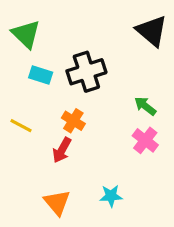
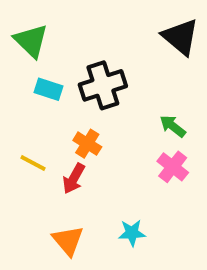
yellow line: (21, 126) -> (33, 163), moved

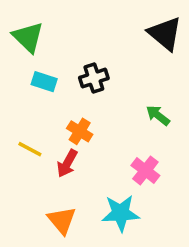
black cross: (103, 85) -> (94, 78), size x0.7
pink cross: (173, 167) -> (145, 170), moved
cyan star: (132, 233) -> (121, 213), size x1.5

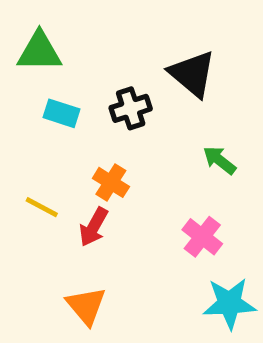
black triangle: (165, 34) -> (192, 74), moved
green triangle: (28, 37) -> (39, 52), turned -44
cyan star: (121, 213) -> (229, 303), moved

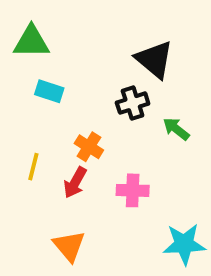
black cross: (131, 108) -> (133, 103), moved
yellow line: (42, 207) -> (33, 167), turned 76
pink cross: (202, 237) -> (133, 190), moved, turned -36

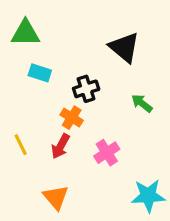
black cross: (133, 103) -> (86, 89), moved
yellow line: (33, 167) -> (21, 145), moved, turned -40
pink cross: (133, 190) -> (107, 153), turned -35

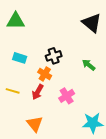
black triangle: (124, 47) -> (92, 23), moved
cyan rectangle: (40, 73) -> (20, 58), moved
yellow line: (21, 145) -> (13, 91), turned -48

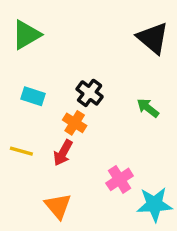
green triangle: (16, 21) -> (26, 35), turned -30
black cross: (54, 56) -> (90, 93), turned -35
pink cross: (67, 96) -> (120, 179), moved

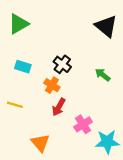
red arrow: (63, 153) -> (59, 107), moved

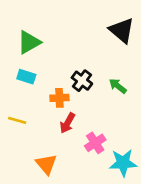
green triangle: (18, 24) -> (29, 42), moved
black cross: (62, 64) -> (82, 81), moved
orange cross: (52, 85) -> (59, 98), turned -35

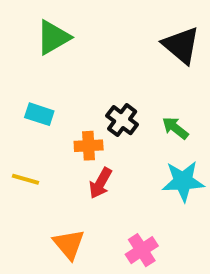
green triangle: (29, 42) -> (53, 37), moved
pink cross: (95, 143) -> (142, 250), moved
cyan star: (123, 163) -> (183, 181), moved

